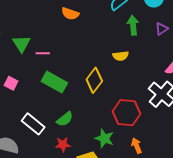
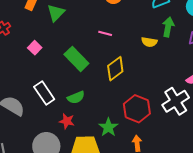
pink line: (43, 53) -> (105, 33), moved
yellow semicircle: (121, 56) -> (149, 42), moved

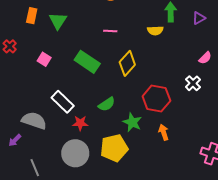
green semicircle: (76, 97) -> (107, 104), moved
white cross: (176, 101) -> (193, 83), size x0.6
red star: (67, 121) -> (80, 123), moved

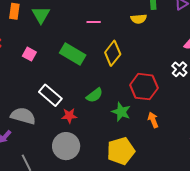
yellow pentagon: (114, 148) -> (121, 151), moved

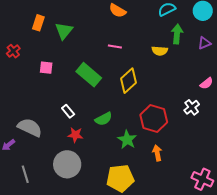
pink square: (29, 54) -> (46, 68), turned -32
white rectangle: (50, 95) -> (68, 111), moved, size x0.6

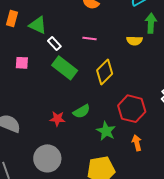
green triangle: (64, 31) -> (38, 25), turned -42
white rectangle: (68, 111) -> (54, 44), moved
red star: (75, 135) -> (57, 119), moved

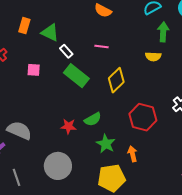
yellow semicircle: (134, 41) -> (153, 57), moved
green star: (106, 131) -> (106, 144), moved
orange arrow: (137, 143) -> (132, 154), moved

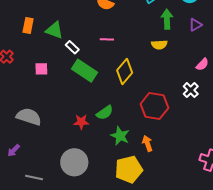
gray semicircle: (19, 130) -> (29, 117), moved
gray line: (16, 177) -> (34, 177), turned -54

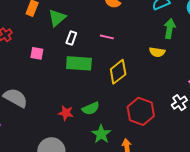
green triangle: (54, 30) -> (57, 18), turned 48
white rectangle: (72, 47) -> (71, 38), turned 56
green rectangle: (85, 71) -> (79, 63), turned -40

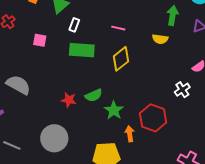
pink line: (107, 37) -> (118, 28), moved
red hexagon: (141, 111) -> (153, 118), moved
green star: (101, 134) -> (114, 110), moved

